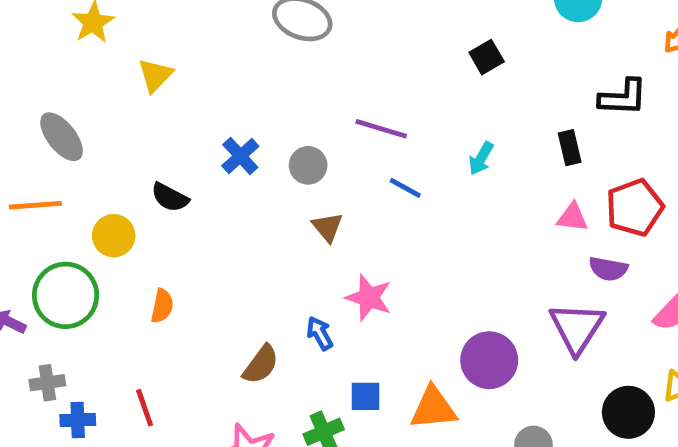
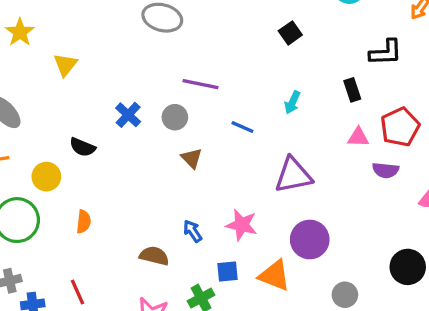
purple line: (381, 129) -> (201, 84), moved
pink star: (369, 298) -> (242, 225), moved
purple triangle: (577, 328) -> (293, 175), moved, turned 51
brown semicircle: (261, 365) -> (154, 256), turned -108
orange triangle: (433, 408) -> (274, 275), turned 32

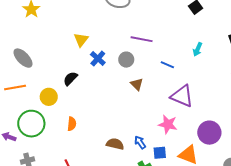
yellow triangle: (65, 65) -> (81, 40), moved
black semicircle: (82, 147) -> (70, 79), turned 112
purple triangle: (293, 175) -> (182, 96), moved, turned 35
blue arrow: (193, 231) -> (140, 142), moved

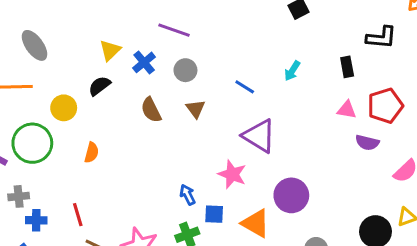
purple line: (142, 39) -> (174, 30), moved
yellow triangle: (81, 40) -> (110, 50), moved
brown semicircle: (115, 144) -> (151, 110), moved, turned -138

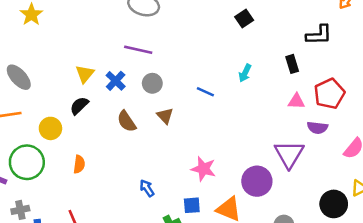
purple triangle: (259, 136) -> (289, 154), moved, turned 36
blue arrow: (188, 195) -> (147, 188), moved

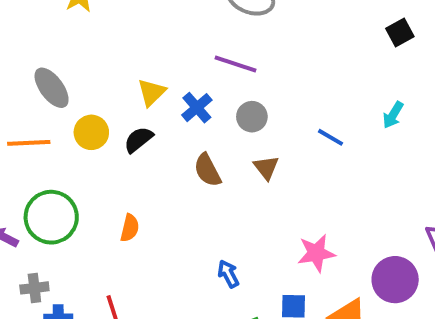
yellow circle: (50, 128) -> (91, 132), moved
pink star: (203, 169) -> (316, 253), turned -30

